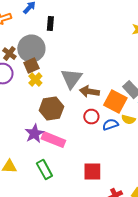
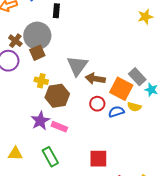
yellow cross: (35, 80) -> (41, 81), moved, turned -32
pink rectangle: (53, 140) -> (59, 127), size x0.7

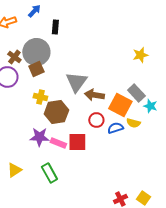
yellow star: (145, 17) -> (140, 55), moved
purple star: (40, 121) -> (39, 137), turned 30
yellow triangle: (15, 154) -> (14, 170), turned -35
red square: (98, 159) -> (77, 142), moved

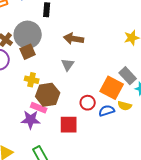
gray triangle: (76, 82) -> (68, 65), size x0.6
brown arrow: (94, 95) -> (74, 39), moved
pink rectangle: (58, 143) -> (39, 108), moved

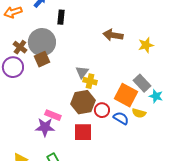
brown arrow: (74, 39) -> (113, 35), moved
yellow cross: (32, 80) -> (90, 81), moved
brown hexagon: (48, 95) -> (83, 102), moved
blue semicircle: (107, 111) -> (121, 118), turned 49

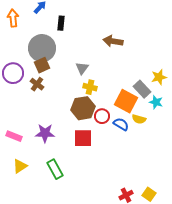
orange arrow: (13, 12) -> (13, 18), turned 102
yellow star: (146, 45) -> (159, 77), moved
brown cross: (20, 47) -> (37, 84), moved
gray triangle: (82, 72) -> (82, 68), moved
pink rectangle: (53, 115) -> (14, 136), moved

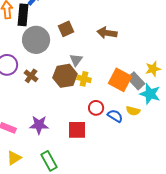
black rectangle: (61, 23) -> (23, 15), moved, size x1.5
brown square: (42, 65) -> (66, 29), moved
orange square: (126, 101) -> (120, 80), moved
cyan star: (156, 102) -> (150, 94), size x1.5
brown hexagon: (83, 108) -> (65, 76), moved

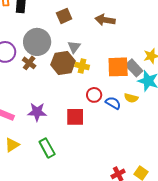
gray circle: (36, 40) -> (37, 42), moved
orange square: (120, 80) -> (118, 67), turned -30

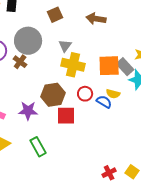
brown hexagon: (63, 63) -> (53, 95), moved
yellow cross: (82, 66) -> (73, 65), size x1.6
yellow semicircle: (131, 98) -> (113, 94), moved

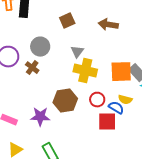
gray circle: (28, 41) -> (40, 47), size x0.7
red square: (66, 116) -> (107, 122), moved

